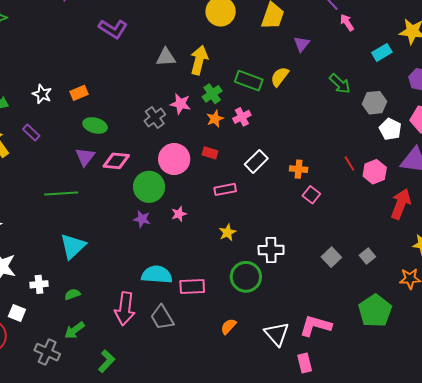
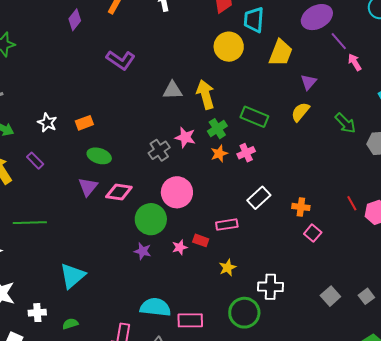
yellow arrow: (199, 60) -> (205, 94), turned -32
yellow semicircle: (280, 77) -> (300, 112), moved
red rectangle: (210, 153) -> (201, 240), moved
green line: (61, 194) -> (30, 223), moved

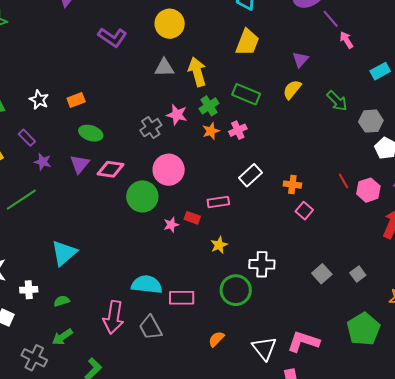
yellow circle: (229, 47) -> (170, 24), moved
yellow trapezoid: (281, 53) -> (247, 42), moved
green line: (30, 223) -> (21, 200), turned -32
purple star: (143, 251) -> (43, 162), moved

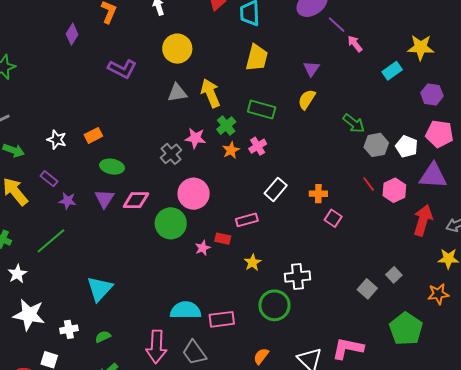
green arrow: (337, 101) -> (354, 123), moved
gray hexagon: (371, 121) -> (376, 145), moved
gray square: (322, 274) -> (367, 289), moved

